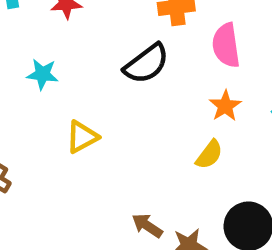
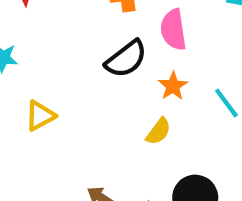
black semicircle: (146, 64) -> (126, 59), moved

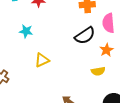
yellow semicircle: (158, 131) -> (98, 71), turned 40

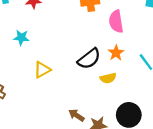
black semicircle: (85, 36) -> (89, 59), moved

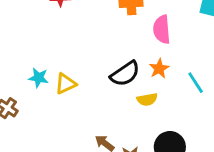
cyan star: (21, 38) -> (39, 78), moved

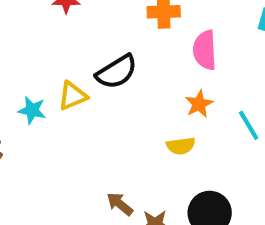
black semicircle: (125, 74) -> (117, 72), moved
yellow triangle: (66, 84) -> (73, 96), moved

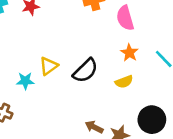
black semicircle: (117, 72) -> (85, 71), moved

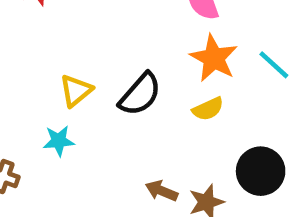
orange star: (129, 53) -> (214, 58), size x1.5
cyan star: (25, 81) -> (59, 141), moved

